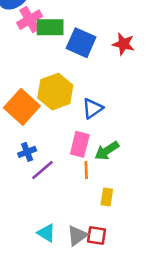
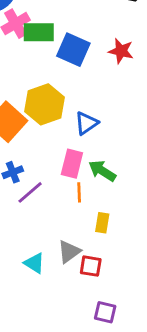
green arrow: (107, 151) -> (102, 171), turned 65
gray triangle: (77, 236) -> (69, 252), moved

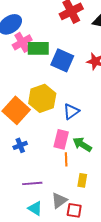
purple line: (30, 192) -> (32, 183), moved, turned 36

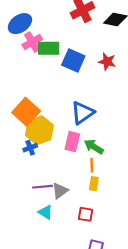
yellow hexagon: (42, 98) -> (39, 130), moved
blue triangle: (71, 111) -> (83, 113), size x1.4
orange line: (66, 159) -> (92, 165), moved
gray triangle: (59, 200) -> (60, 191), moved

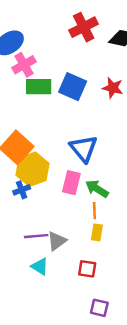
green rectangle: (49, 48) -> (39, 87), moved
blue triangle: (83, 113) -> (84, 149), turned -35

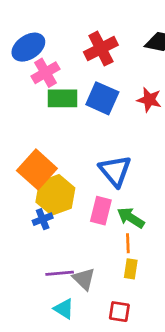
red cross: (84, 27) -> (101, 49), moved
gray triangle: (57, 241) -> (84, 279), turned -40

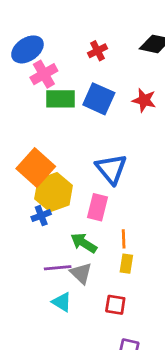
red cross: (101, 49) -> (97, 51), size x0.6
green arrow: (131, 218) -> (84, 243), moved

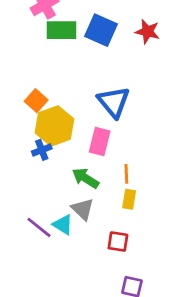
orange square: (36, 167) -> (36, 101), size x0.6
purple line: (58, 268) -> (39, 227), moved, turned 44
cyan triangle: (62, 302) -> (63, 225), moved

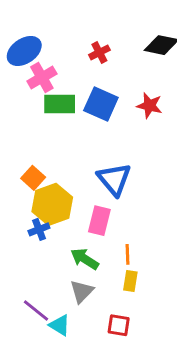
gray triangle: (83, 209) -> (82, 291), turned 30
cyan triangle: (63, 225) -> (60, 325), moved

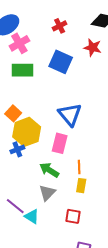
green rectangle: (60, 104) -> (23, 70), moved
red star: (150, 106) -> (93, 47), moved

